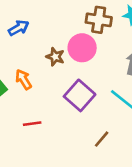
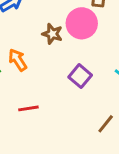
purple square: (80, 95) -> (80, 76), size x0.7

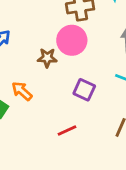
red line: (28, 108) -> (67, 130), moved

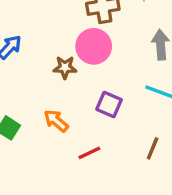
orange arrow: (22, 91) -> (56, 121), moved

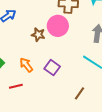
purple square: (109, 104) -> (52, 68), moved
red line: (89, 153) -> (16, 86), moved

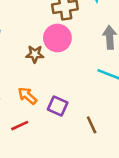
purple square: (52, 68) -> (58, 106), moved
brown line: (80, 93) -> (92, 125), moved, turned -48

